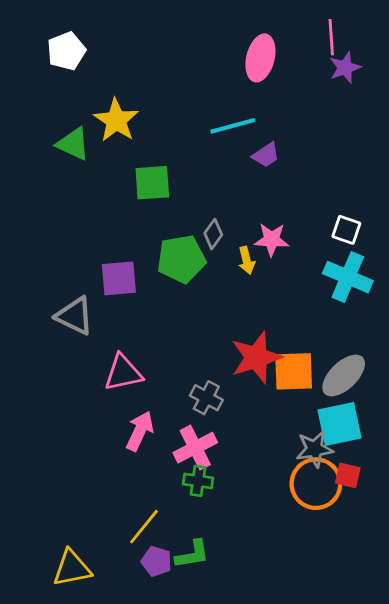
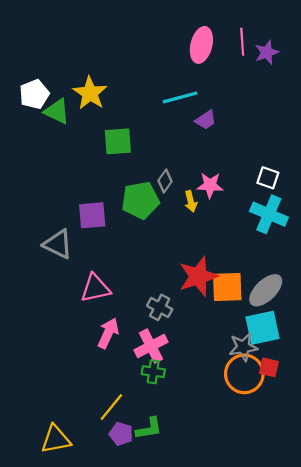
pink line: (331, 37) -> (242, 42), moved
white pentagon: (66, 51) -> (34, 94), moved

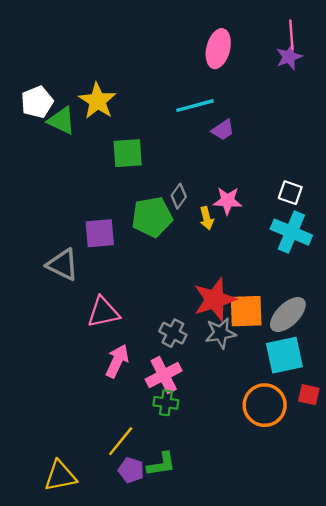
pink line: (242, 42) -> (291, 35), moved
gray star: (243, 347) -> (221, 333), moved
red square: (269, 367) -> (309, 395), moved

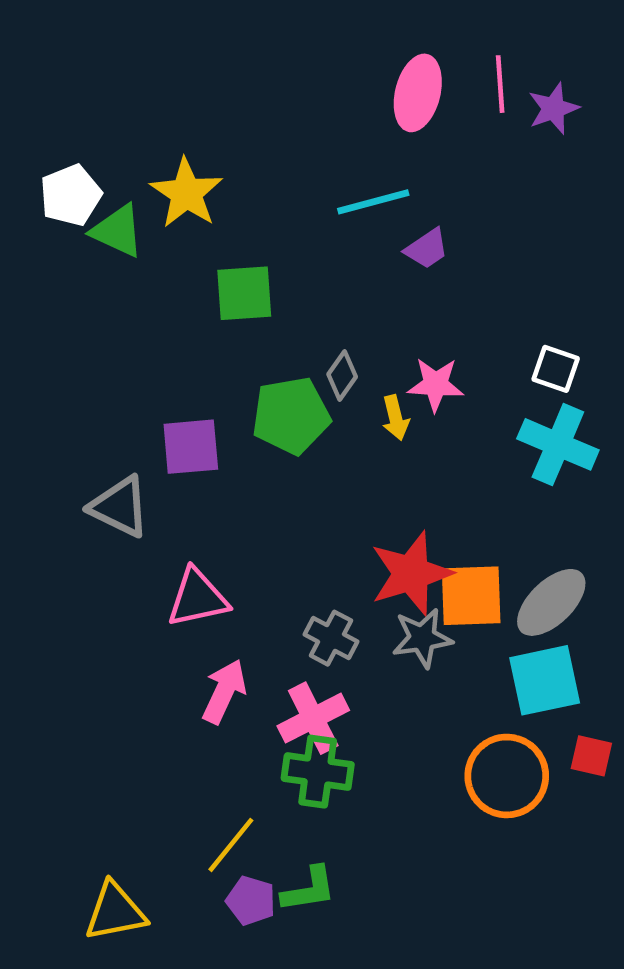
pink line: (291, 35) -> (500, 84), moved
green cross: (166, 403) -> (318, 772), size x1.4

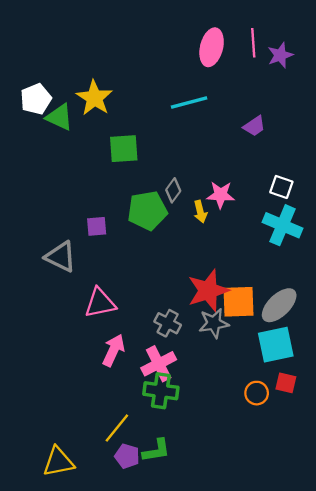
purple trapezoid: (427, 249) -> (254, 126), moved
purple square: (191, 447) -> (97, 226), size x0.7
red square: (591, 756) -> (286, 383), moved
orange circle: (507, 776) -> (257, 393), size x0.6

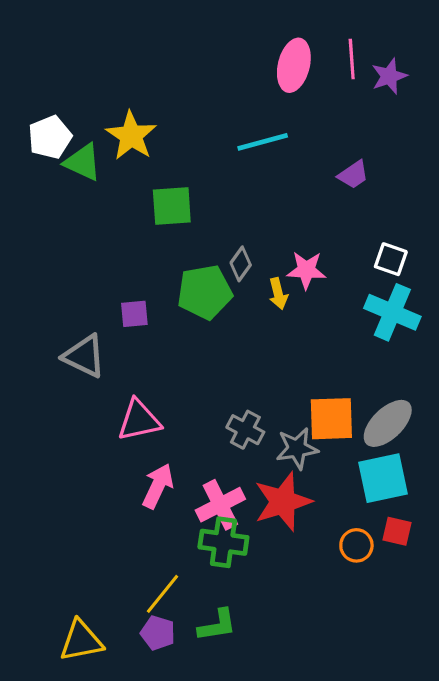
red star: (208, 291) -> (283, 502), moved
gray cross: (168, 323) -> (245, 430), moved
purple pentagon: (127, 456) -> (158, 633), moved

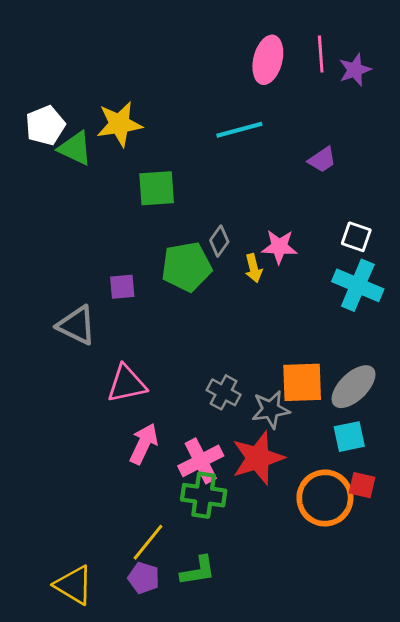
yellow star: (131, 136) -> (119, 124), turned 30
cyan square: (383, 478) -> (349, 437), size x0.7
orange circle: (356, 545) -> (325, 498), size x1.8
yellow triangle: (81, 641) -> (74, 585), turned 42

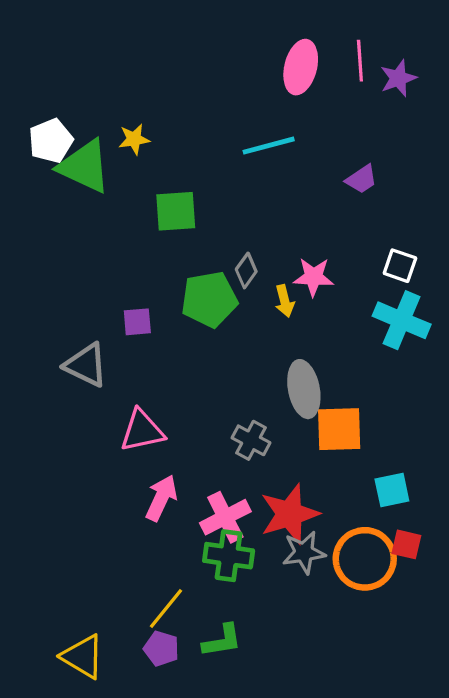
yellow star: (119, 124) -> (134, 139), size x0.6
green triangle: (75, 148) -> (84, 166), size x1.4
gray ellipse: (353, 387) -> (304, 389), moved, turned -57
gray star: (271, 409) -> (304, 552), moved

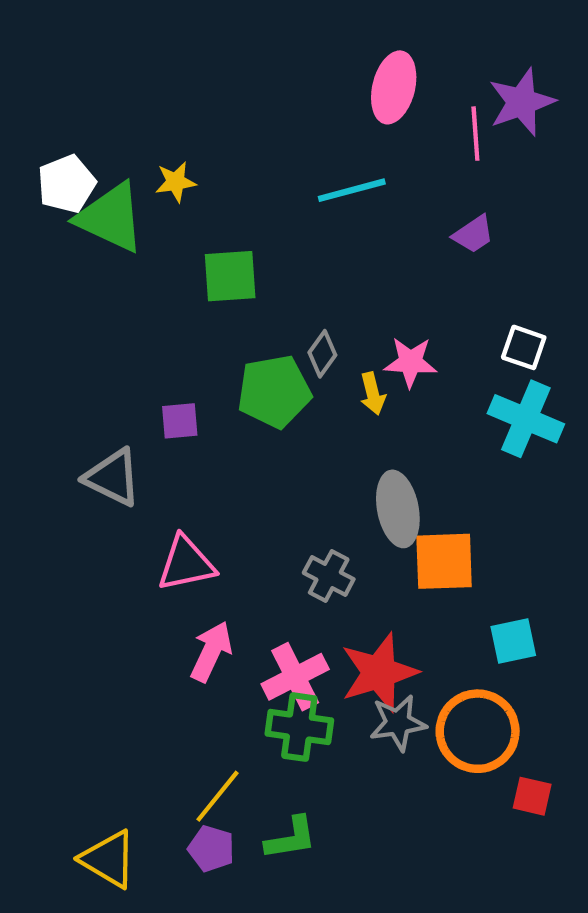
pink line: (360, 61) -> (475, 134), moved
purple star: (398, 78) -> (522, 102), size x1.4
red square: (406, 544) -> (532, 796), moved

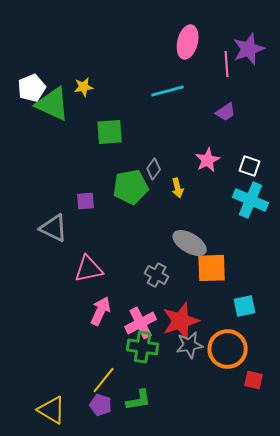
pink star: (410, 362) -> (208, 160), moved, turned -30
gray ellipse: (398, 509) -> (190, 243), turned -48

